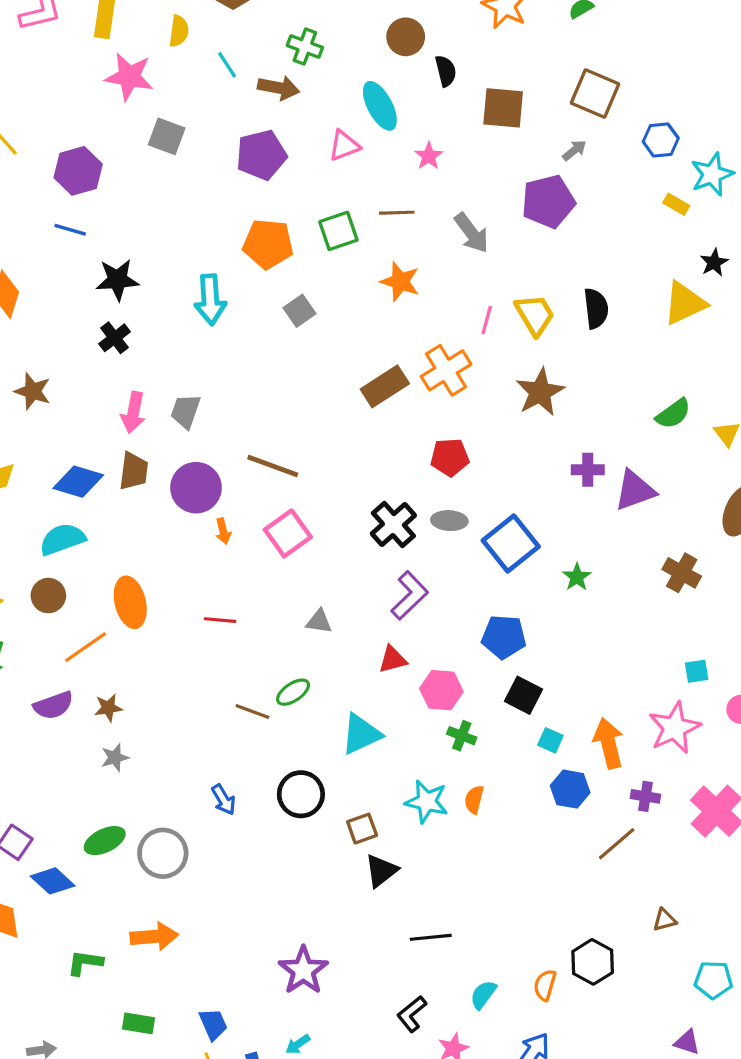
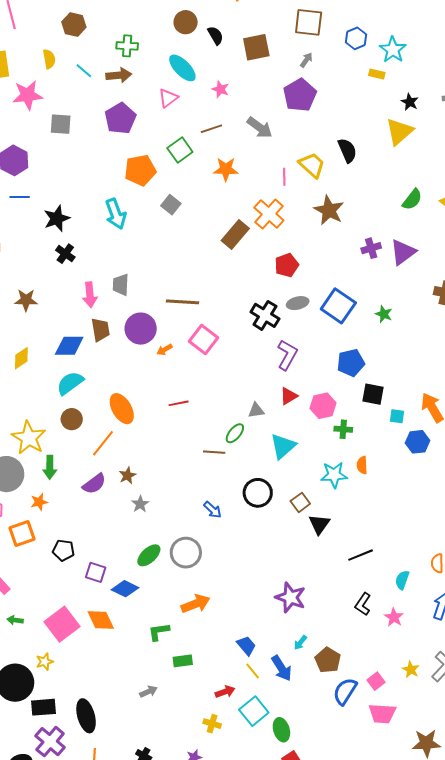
orange arrow: (223, 531) -> (165, 350), turned 91
gray triangle: (319, 621) -> (256, 410), moved
green rectangle: (139, 1023) -> (183, 661), moved

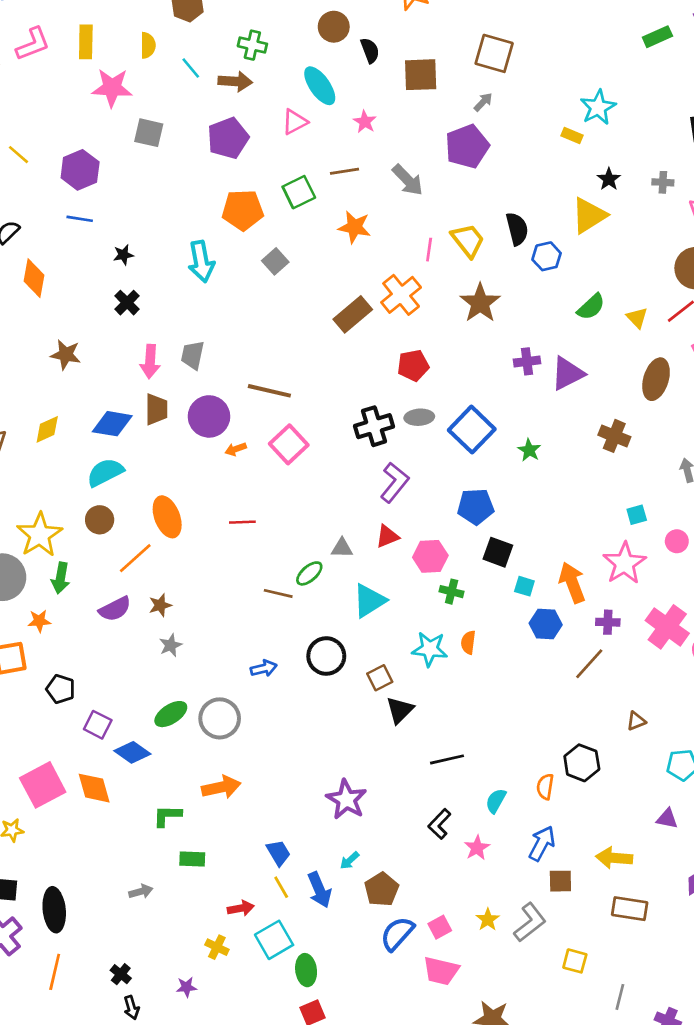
blue hexagon: (356, 38) -> (547, 256), moved
black star: (57, 218) -> (123, 255), size x0.6
black cross: (265, 315) -> (374, 426), turned 32
blue arrow: (213, 510) -> (264, 668), turned -66

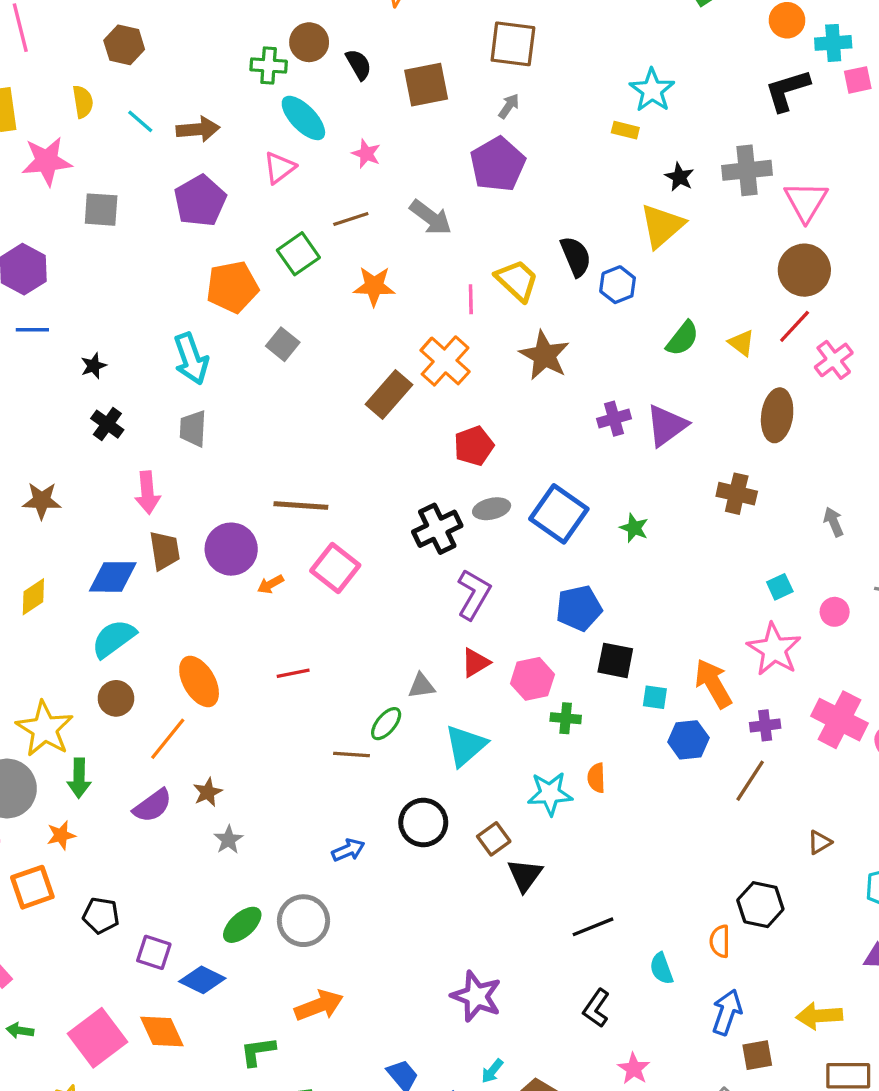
green cross: (252, 45) -> (269, 66), moved
gray cross: (663, 182) -> (747, 170), size x1.8
gray trapezoid: (193, 355) -> (193, 429), moved
cyan semicircle: (496, 801) -> (661, 968), turned -40
pink star: (477, 848) -> (634, 1069), moved

